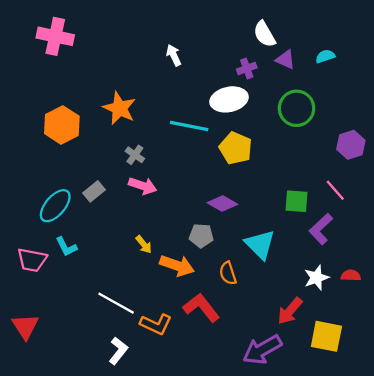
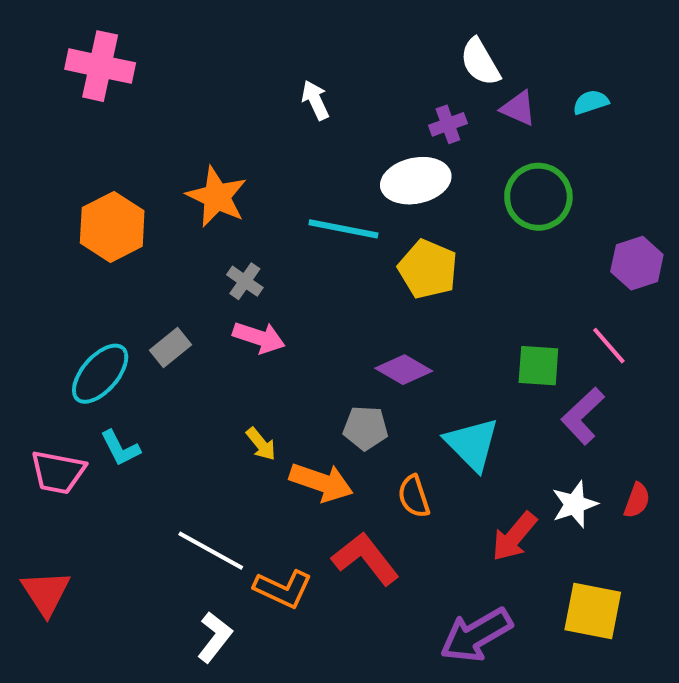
red semicircle: (351, 275) -> (637, 500), turned 108
red arrow: (290, 311) -> (514, 537), moved

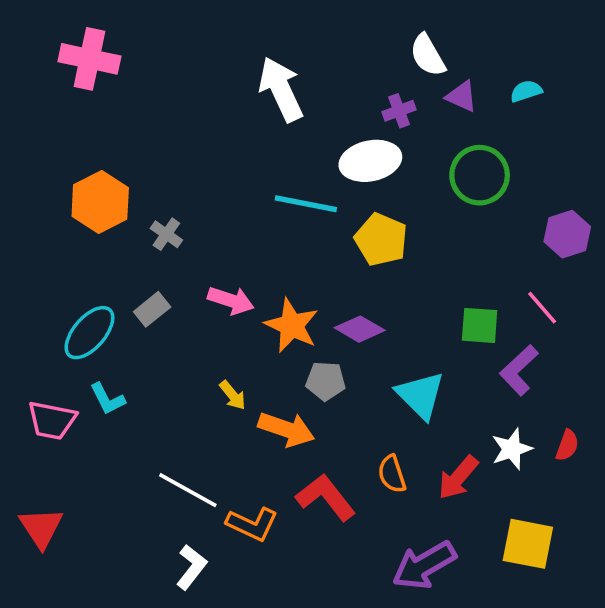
white arrow: (315, 100) -> (281, 89), size x1.8
orange star: (217, 197) -> (292, 325), moved
gray cross: (245, 281) -> (166, 234), moved
orange semicircle: (414, 496) -> (392, 474), moved

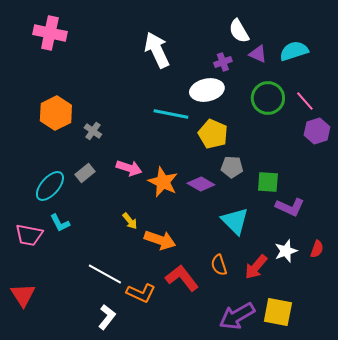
cyan semicircle: (526, 91) -> (294, 51), size x1.6
pink line: (542, 308) -> (305, 101), moved
purple L-shape: (519, 370) -> (290, 207), turned -112
gray pentagon: (326, 381) -> (232, 167), moved
yellow square: (528, 544) -> (278, 312), moved

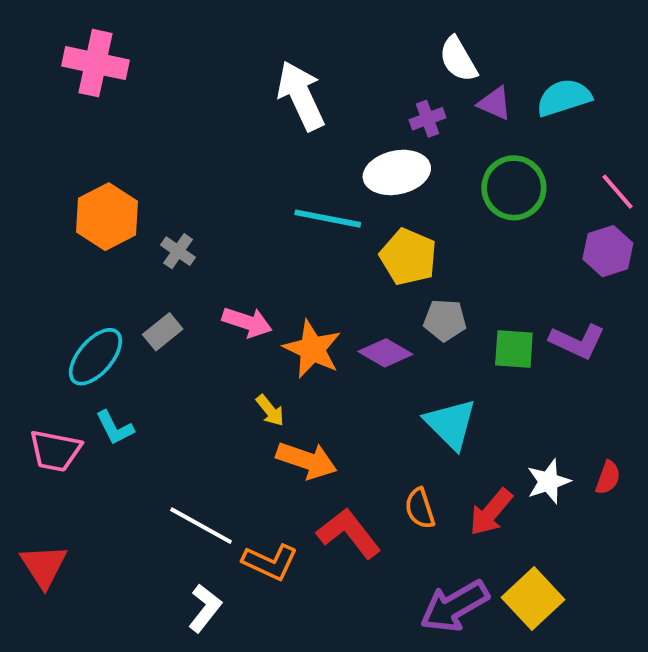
pink line: (305, 101) -> (618, 192), moved
purple L-shape: (290, 207) -> (577, 341), moved
yellow arrow: (130, 221) -> (270, 410), moved
yellow square: (278, 312) -> (533, 599), turned 36

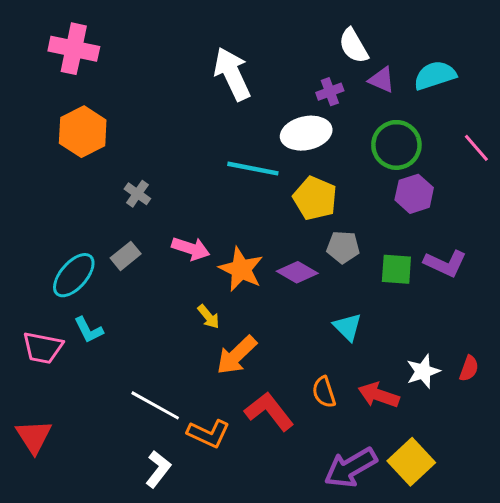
orange hexagon: (107, 217) -> (83, 132), moved
purple hexagon: (608, 251) -> (414, 194), moved
cyan triangle: (451, 424) -> (348, 327), size x0.7
orange arrow: (307, 460) -> (237, 355), turned 117
red arrow: (491, 512) -> (379, 395), turned 69

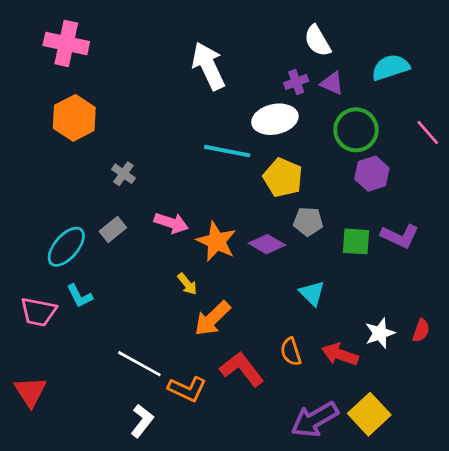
purple triangle: (382, 80) -> (332, 83), moved

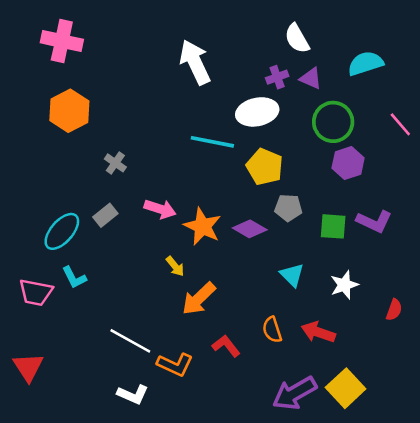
white star: (380, 333) -> (344, 285), moved
red L-shape: (242, 369) -> (226, 346), size x0.7
white L-shape: (142, 421) -> (133, 394), turned 76

